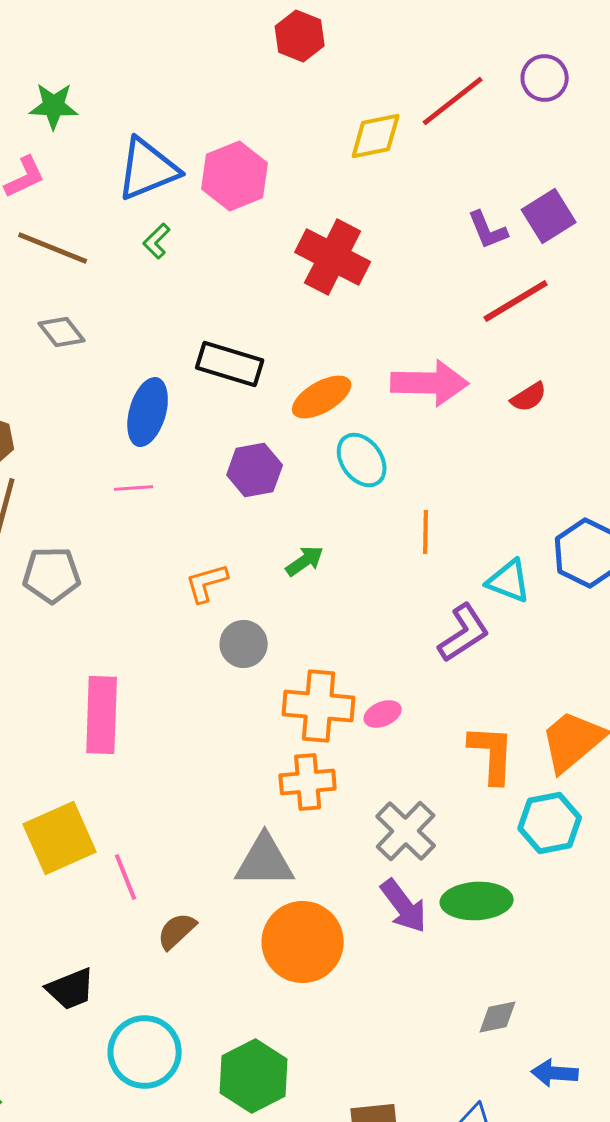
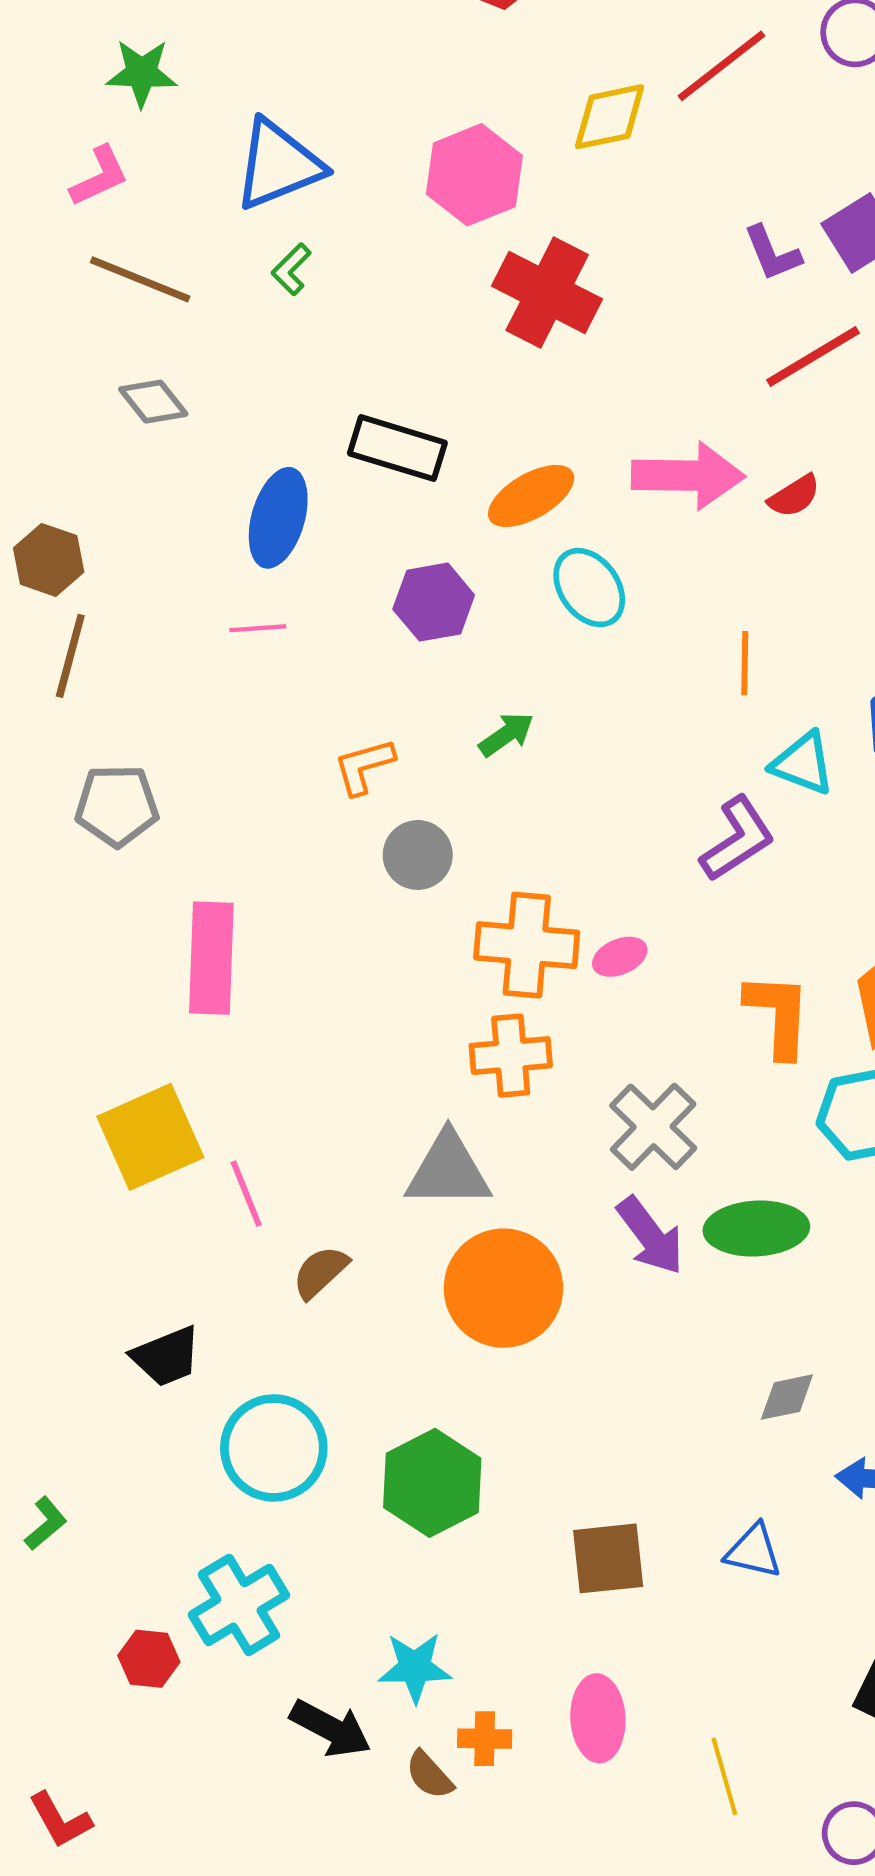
pink hexagon: (235, 176) -> (474, 175), moved
red semicircle: (529, 397) -> (794, 496), moved
orange line: (426, 532) -> (745, 663), moved
gray pentagon: (52, 575) -> (117, 806), moved

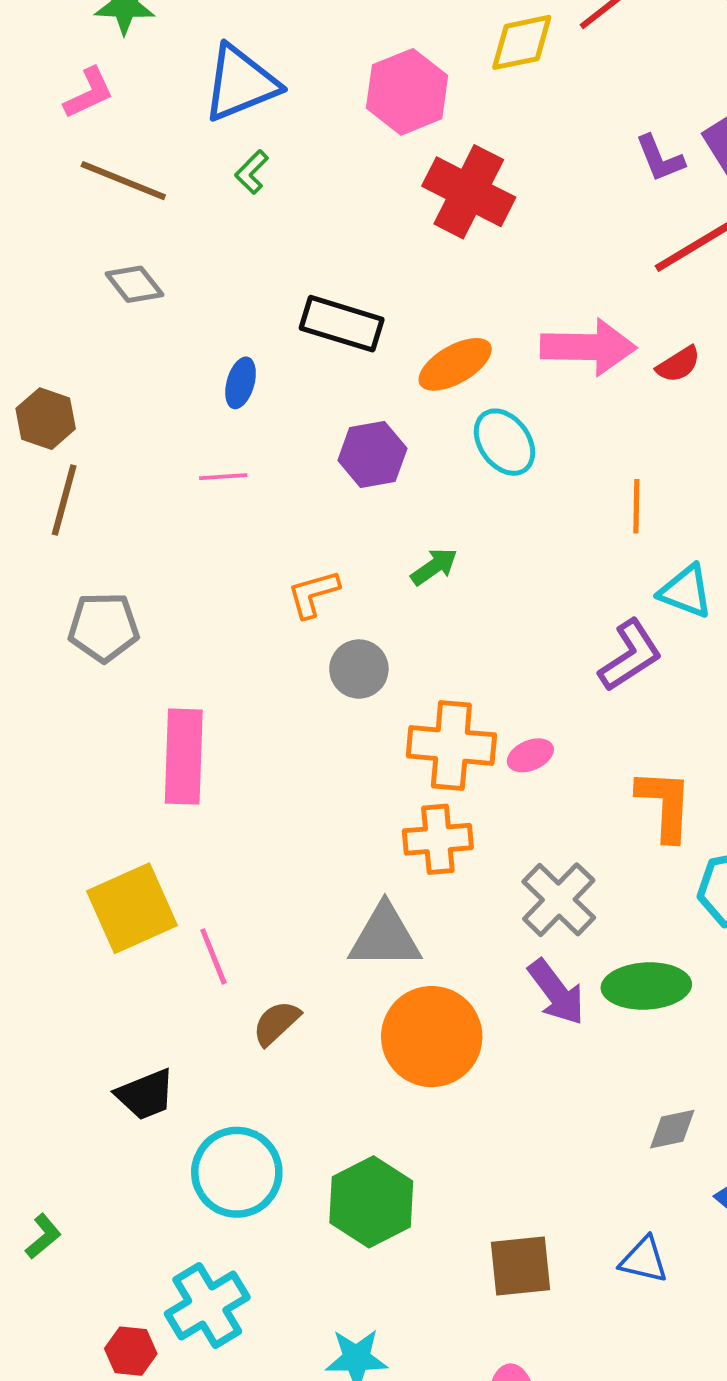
blue ellipse: (278, 518) -> (241, 383), size x0.6

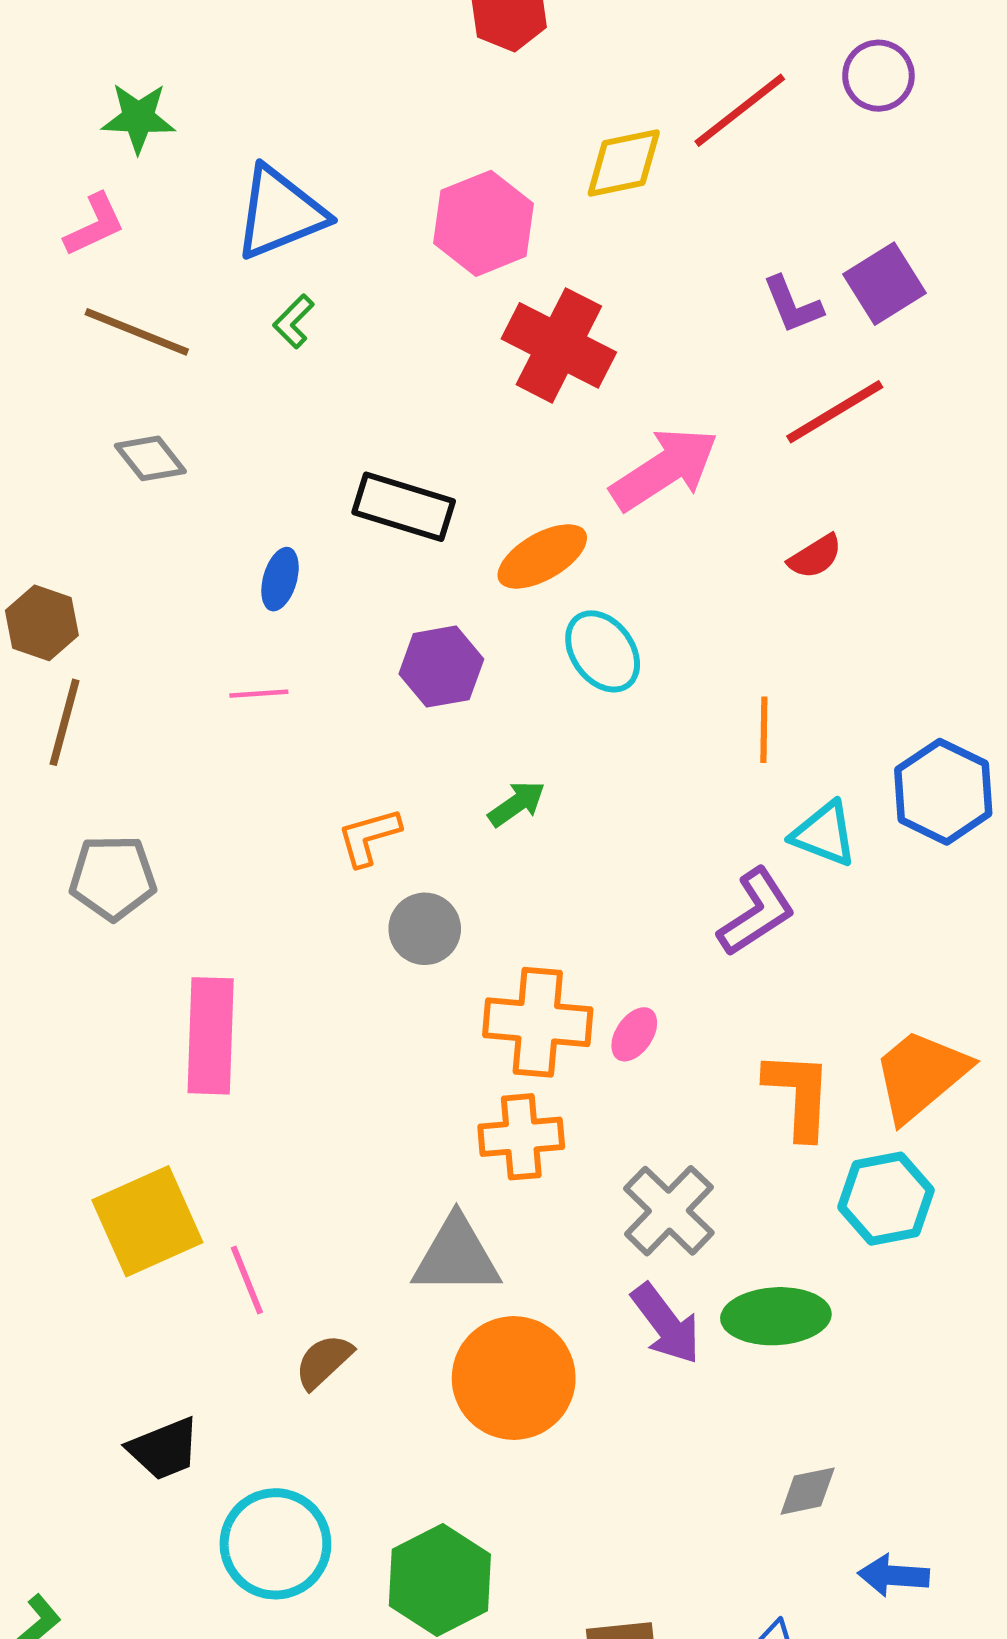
pink arrow: (588, 347) -> (664, 469), moved, turned -34
pink ellipse: (530, 755) -> (634, 1034), turned -33

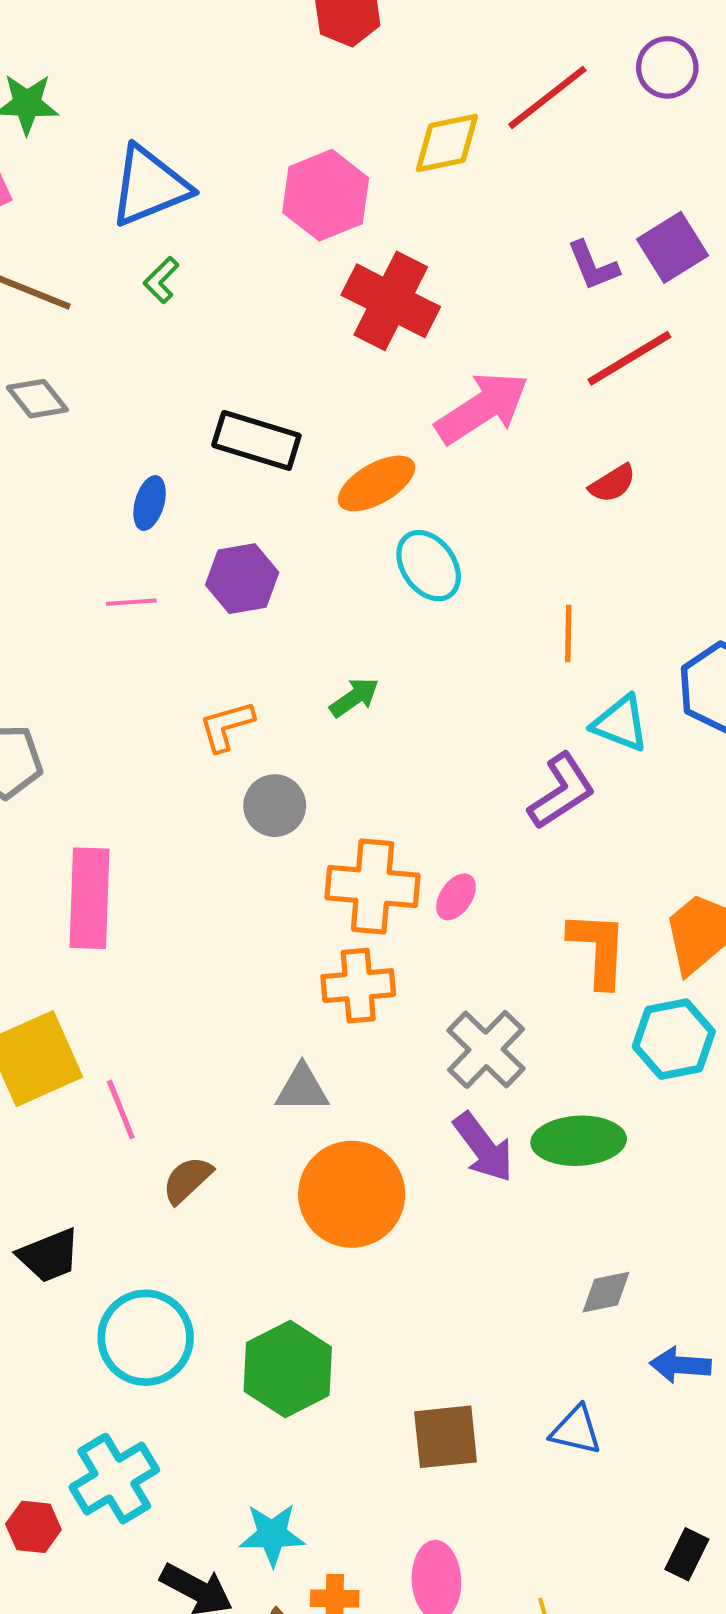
purple hexagon: (441, 667) -> (242, 579), moved
gray triangle: (456, 1256) -> (302, 1089), size x0.7

